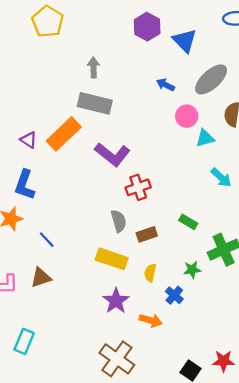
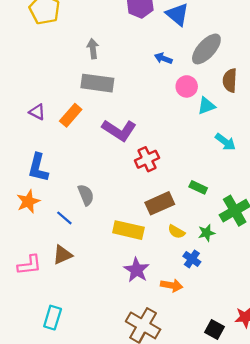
orange rectangle: (64, 134) -> (71, 115), size x0.7
purple triangle: (29, 140) -> (37, 112), moved
gray semicircle: (119, 221) -> (86, 195), moved
brown rectangle: (147, 234) -> (160, 203), size x1.4
yellow semicircle: (150, 273) -> (176, 232), moved, turned -66

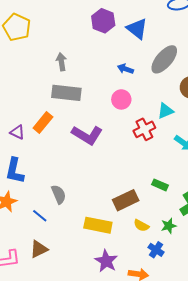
pink circle: (187, 86) -> (121, 99), moved
purple triangle: (37, 112) -> (17, 132), moved
red cross: (147, 159) -> (144, 129), moved

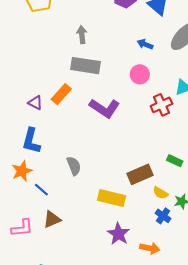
blue line: (40, 216) -> (41, 190), moved
yellow semicircle: (141, 225) -> (160, 193), moved
blue cross: (156, 250) -> (163, 216), moved

